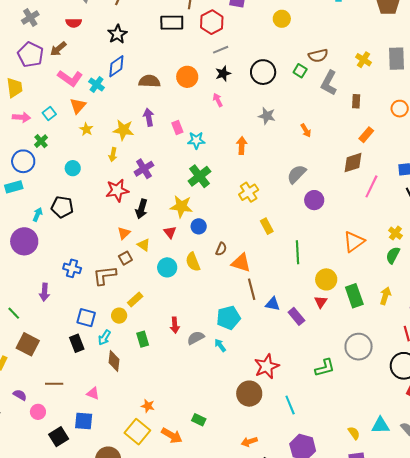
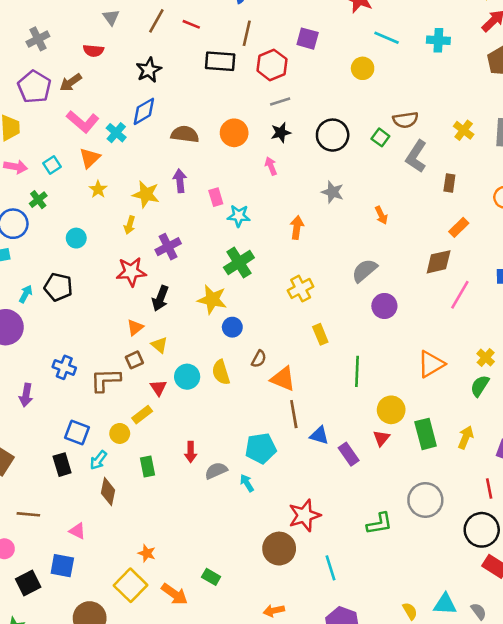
red triangle: (170, 232) -> (158, 388), moved

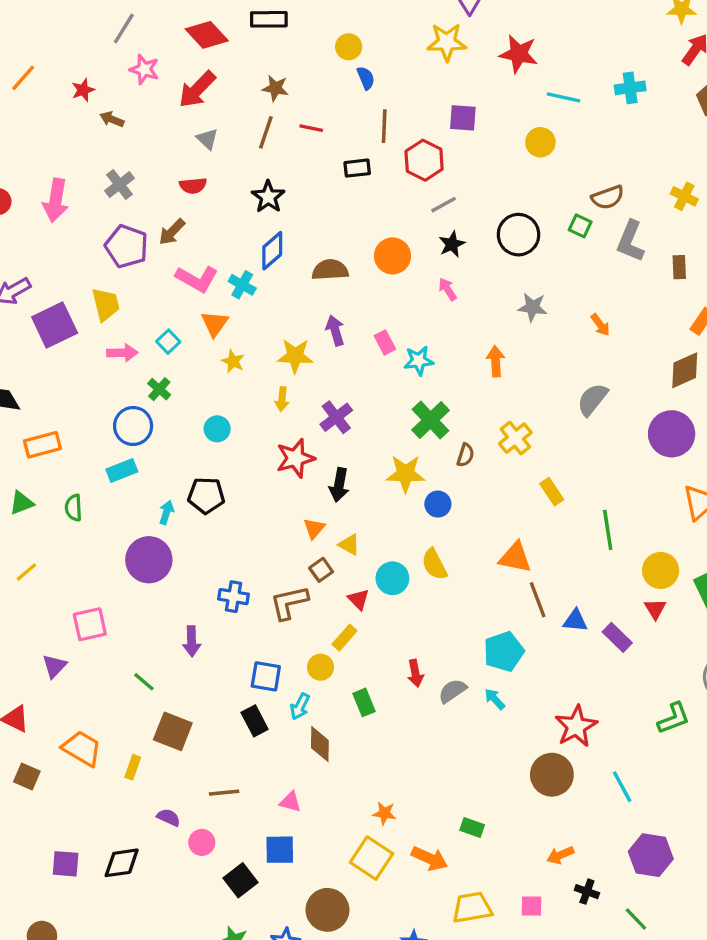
black rectangle: (220, 61) -> (357, 168), size x0.7
purple circle: (384, 306) -> (672, 434), moved, size x1.4
brown semicircle: (259, 359) -> (465, 455), moved

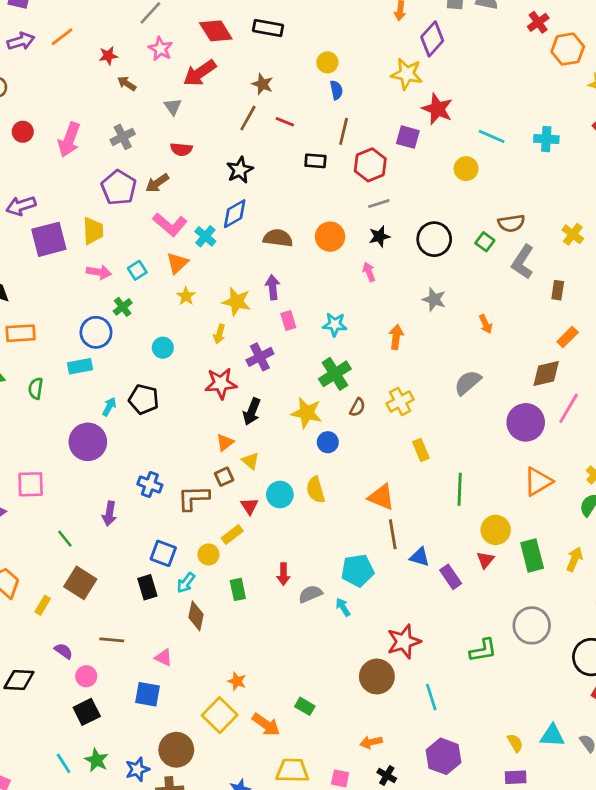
red star: (519, 54) -> (437, 109), moved
gray triangle: (207, 139) -> (173, 107), moved
pink rectangle: (385, 342) -> (288, 321), moved
black square: (241, 880) -> (87, 712), moved

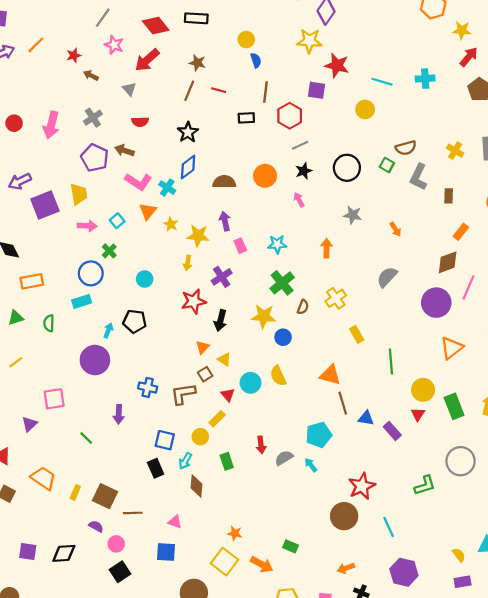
brown arrow: (157, 183) -> (124, 150), turned 60
yellow star: (186, 296) -> (171, 224), moved
brown square: (80, 583) -> (105, 496), moved

